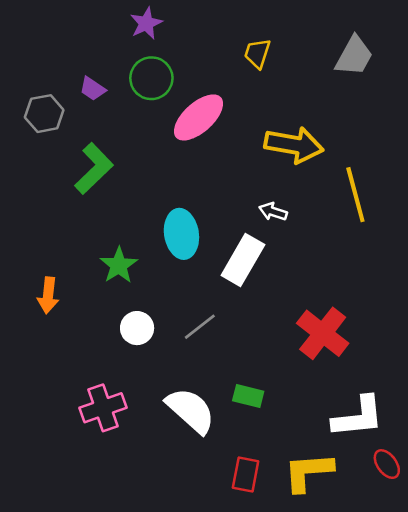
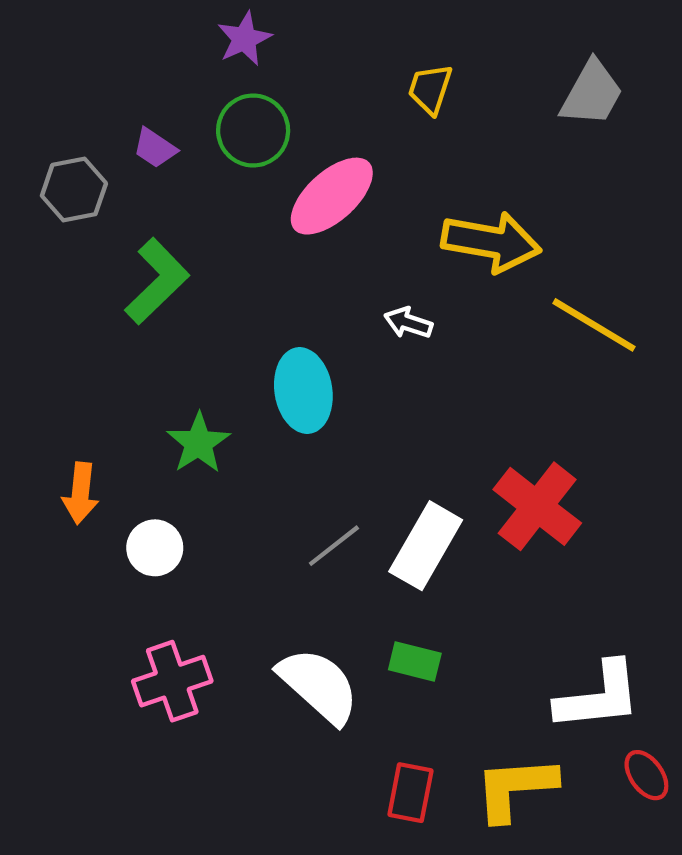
yellow line: (355, 195) -> (594, 325), turned -44
white arrow: (273, 212) -> (408, 323), moved
white rectangle: (243, 260) -> (426, 546), moved
white circle: (137, 328) -> (155, 548), moved
red cross: (323, 333) -> (537, 506), moved

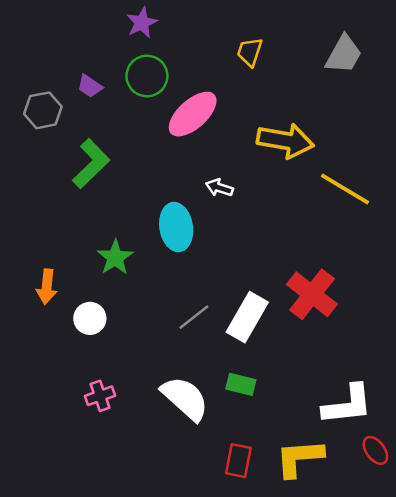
white arrow: (408, 323) -> (219, 188), moved
pink cross: (172, 681) -> (100, 396), size x0.7

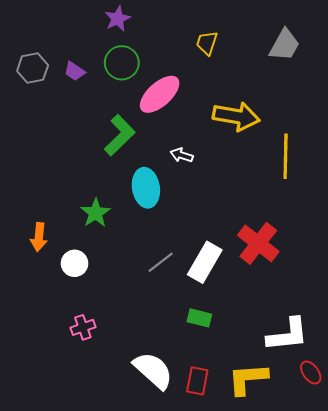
gray hexagon: (43, 110) -> (33, 68), moved
green L-shape: (91, 164) -> (120, 135), moved
yellow line: (345, 189) -> (286, 156), turned 60
white semicircle: (185, 398) -> (153, 370), moved

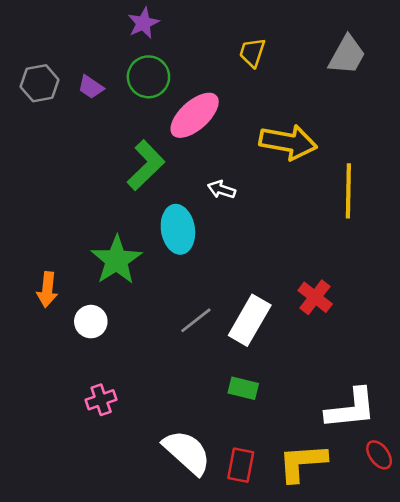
green star: (96, 213) -> (116, 260), size x1.4
red cross: (258, 243) -> (315, 297), size x0.7

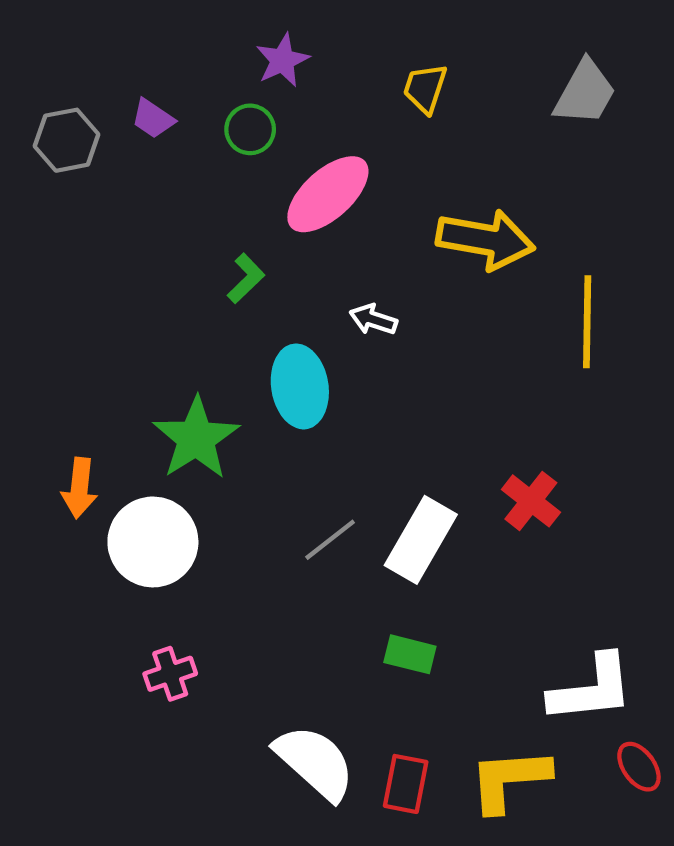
purple star: (143, 23) -> (283, 60), moved
green circle: (148, 77) -> (250, 129), size x0.7
purple trapezoid: (91, 87) -> (153, 119), moved
green L-shape: (146, 165) -> (246, 278), size x0.6
white circle: (91, 322) -> (153, 542), size x1.6

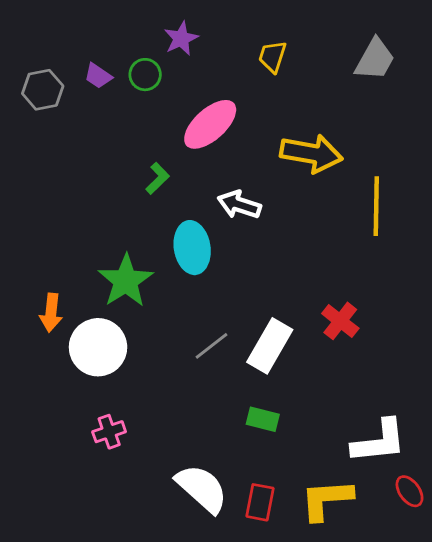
green circle: (250, 129) -> (145, 75), moved
white arrow: (373, 319) -> (239, 205), size x1.4

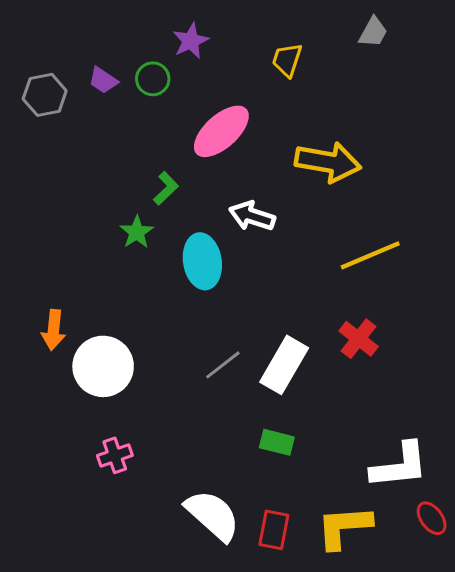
gray trapezoid: (375, 59) -> (373, 32), moved, size x0.7
yellow line: (376, 206) -> (370, 255), moved, turned 66
green star: (126, 281) -> (137, 232), moved, size x0.6

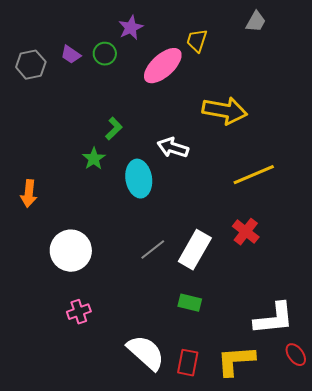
pink ellipse: (221, 131) -> (163, 66), moved
orange arrow: (53, 330) -> (29, 194), moved

